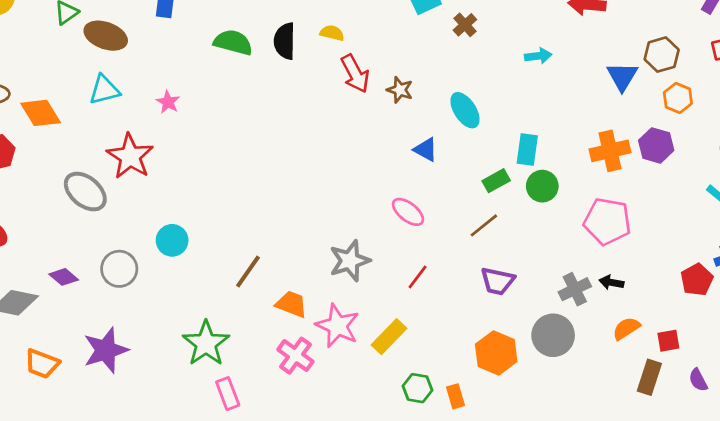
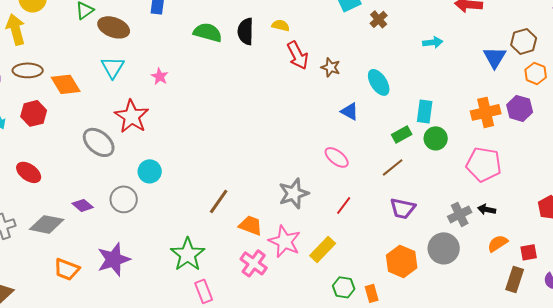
cyan triangle: (104, 90) -> (113, 67), turned -45
cyan circle: (172, 240) -> (150, 171), moved

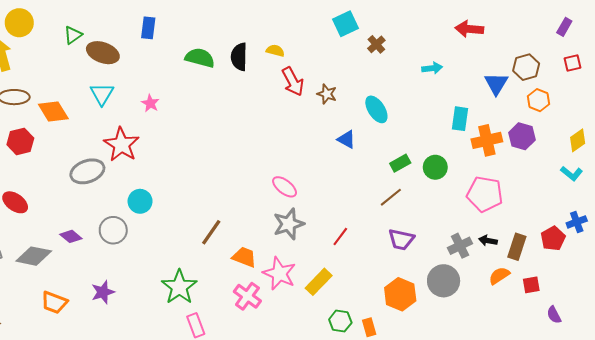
cyan rectangle: (425, 111) -> (460, 119), moved
gray ellipse: (99, 142) -> (87, 171), turned -60
pink ellipse: (337, 157) -> (285, 187), moved
purple star: (114, 259) -> (103, 292), size x0.7
brown rectangle: (515, 279) -> (517, 247), moved

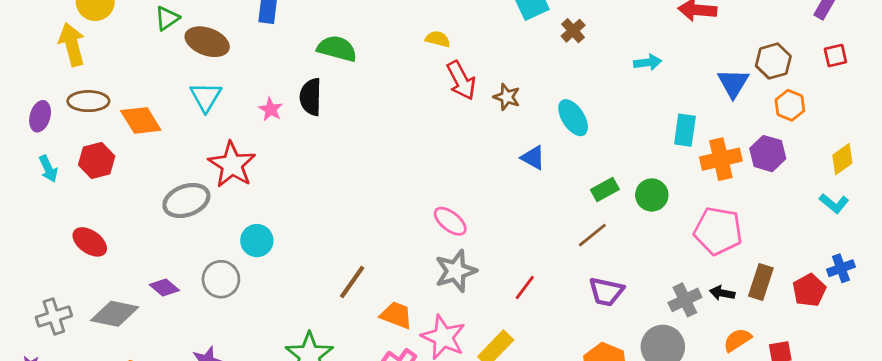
black semicircle: (239, 57) -> (311, 97), moved
brown rectangle: (517, 247) -> (761, 282), moved

